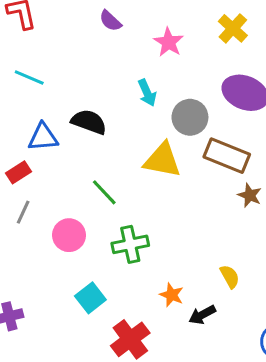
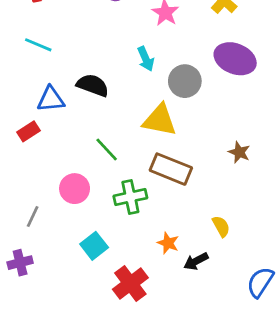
brown rectangle: (227, 156) -> (171, 169), moved
gray line: (23, 212) -> (33, 217), moved

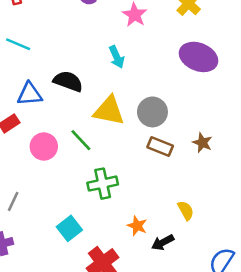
gray circle: (185, 81) -> (152, 112), moved
yellow triangle: (160, 120) -> (109, 111), moved
brown rectangle: (171, 169) -> (160, 146), moved, size x0.7
pink circle: (75, 189) -> (44, 146), moved

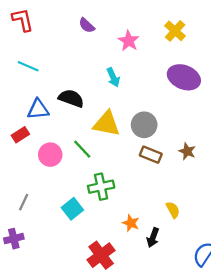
cyan square: (69, 228) -> (72, 209), moved
black arrow: (163, 242) -> (153, 237), turned -42

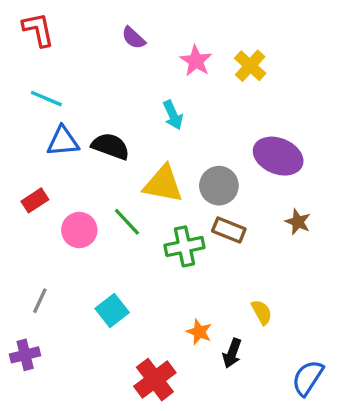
yellow cross: (175, 31) -> (250, 66), moved
purple ellipse: (184, 77) -> (278, 156), moved
blue triangle: (38, 109) -> (63, 141), moved
brown star: (187, 151) -> (298, 222), moved
green cross: (101, 187) -> (184, 246), moved

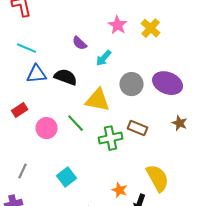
purple semicircle: (134, 38) -> (80, 43), moved
cyan arrow: (173, 115) -> (104, 58), turned 66
gray circle: (219, 186) -> (132, 84), moved
yellow semicircle: (262, 312) -> (158, 178), size x1.8

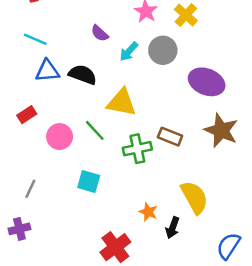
gray circle: (132, 84) -> (163, 50), moved
brown star: (180, 123) -> (221, 130), size x1.8
cyan square: (67, 177) -> (89, 181), moved, turned -36

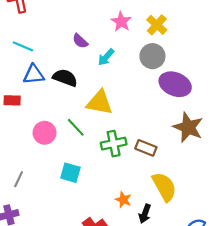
gray circle: (163, 50) -> (152, 56), moved
red rectangle: (27, 115) -> (12, 100), moved, turned 35
brown rectangle: (170, 137) -> (146, 148), moved

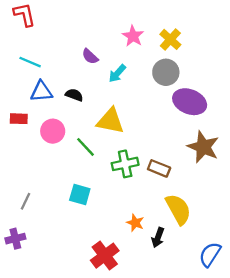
black semicircle: (65, 78) -> (74, 95), size x0.7
pink circle: (45, 133) -> (53, 131), moved

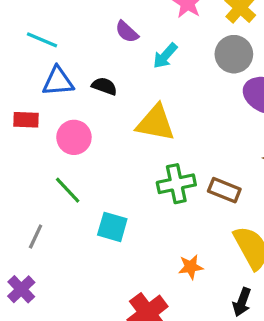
green line: (86, 147) -> (68, 190), moved
orange star: (135, 223) -> (191, 267), turned -30
black arrow: (158, 237) -> (242, 302), moved
purple cross: (15, 239) -> (21, 289), turned -30

